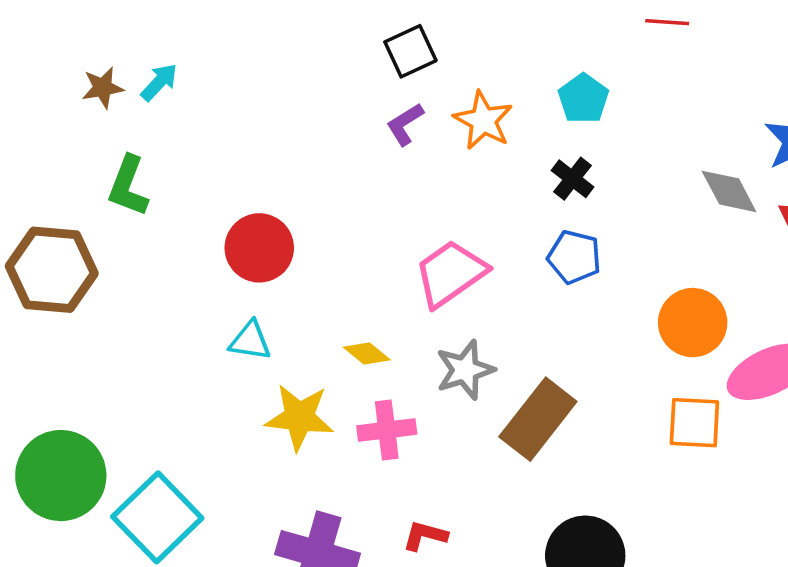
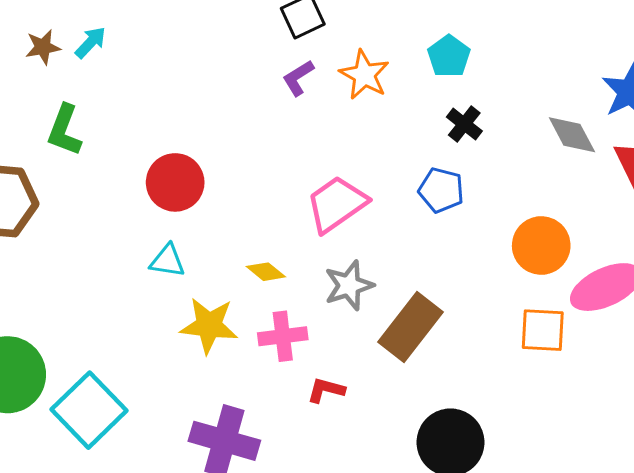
black cross: (572, 179) -> (464, 124), moved
red L-shape: (425, 536) -> (326, 390), moved

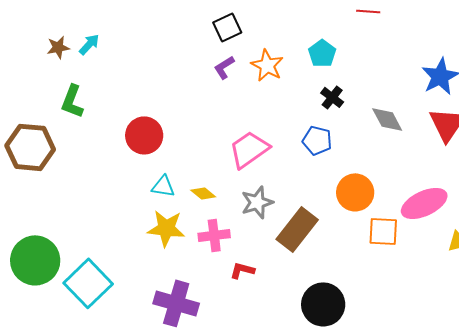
gray diamond: (572, 135) -> (387, 119), moved
orange circle: (541, 245) -> (355, 192), moved
cyan triangle: (167, 261) -> (163, 186), moved

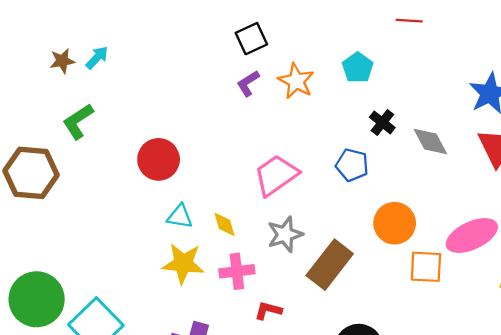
black cross: (332, 97) -> (382, 122), moved
green L-shape: (72, 101) -> (78, 121), turned 36
yellow diamond: (203, 193) -> (225, 224), turned 35

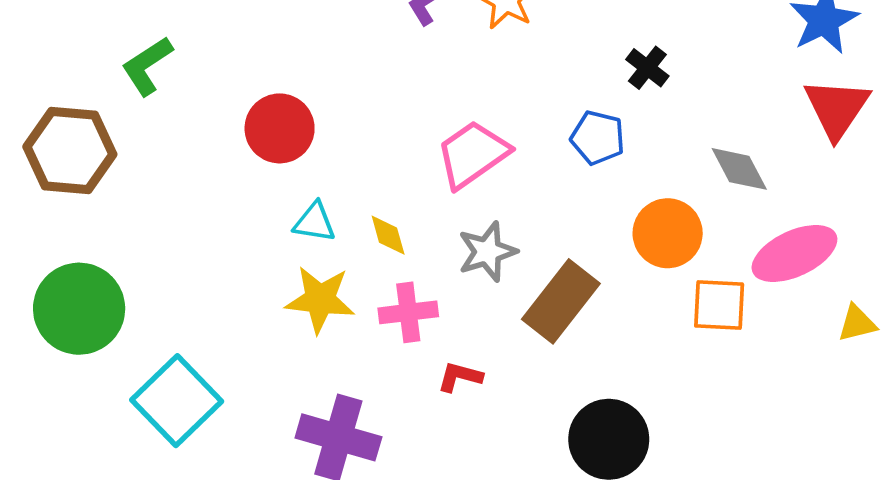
gray diamond: (430, 142) -> (739, 169), moved
green circle: (37, 299) -> (79, 309), moved

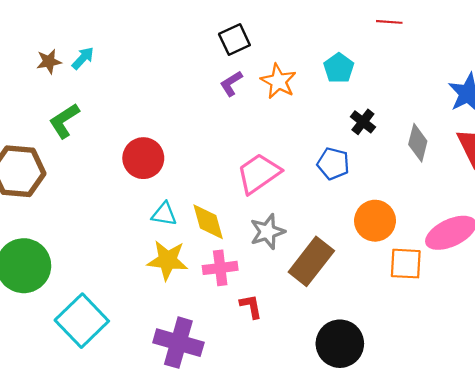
gray diamond: (739, 169) -> (418, 143), moved, turned 42
yellow diamond: (388, 235) -> (208, 222), size x1.5
red L-shape: (460, 377) -> (251, 306), turned 64

